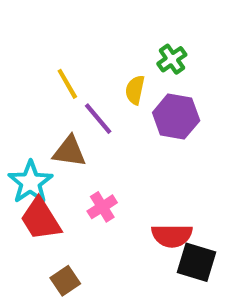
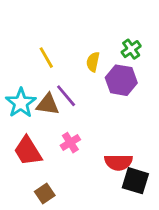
green cross: (172, 59) -> (131, 49), moved
purple line: (98, 119) -> (66, 96), moved
cyan star: (30, 182) -> (21, 103), moved

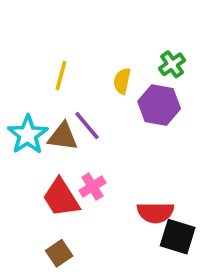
yellow line: (46, 58) -> (61, 75), turned 45
red trapezoid: (28, 151) -> (61, 198), moved

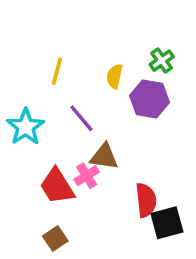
brown triangle: (63, 137) -> (104, 157), moved
red semicircle: (155, 213) -> (146, 200), turned -96
black square: (178, 237) -> (167, 223), turned -32

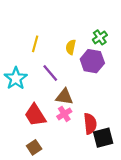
pink cross: (87, 176) -> (64, 114), moved

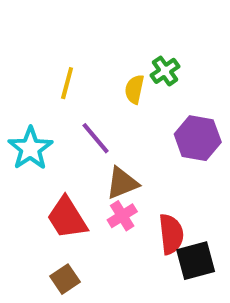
green cross: (100, 37) -> (165, 71), moved
purple hexagon: (92, 61) -> (198, 138), moved
brown triangle: (64, 97) -> (122, 183), turned -30

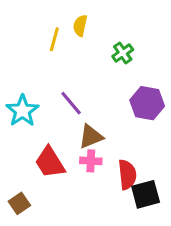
yellow line: (67, 83) -> (54, 39), moved
yellow semicircle: (134, 89) -> (80, 26), moved
pink cross: (122, 216) -> (91, 161), turned 35
brown square: (65, 279) -> (19, 203), moved

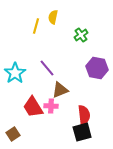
pink cross: (91, 161) -> (51, 106), moved
black square: (146, 194) -> (82, 132), moved

